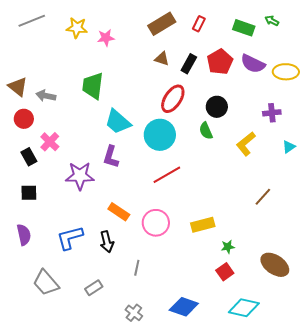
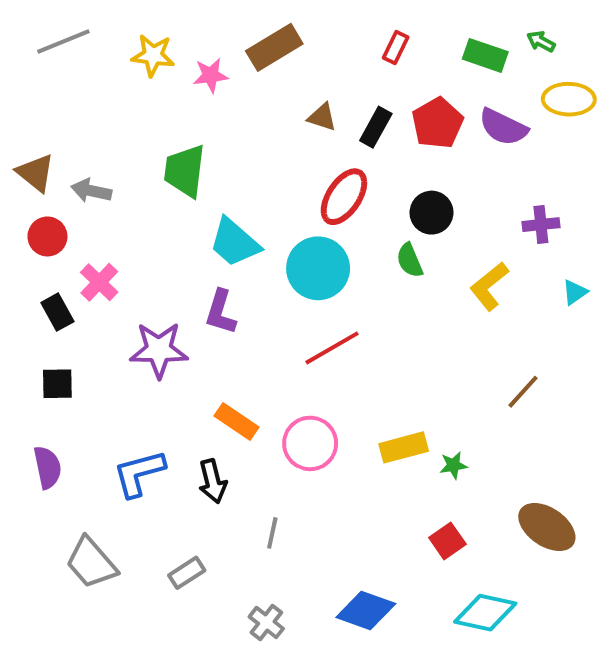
brown rectangle: (162, 24) -> (274, 47), moved
yellow ellipse: (286, 72) -> (569, 99), moved
green star: (228, 247) -> (453, 465), moved

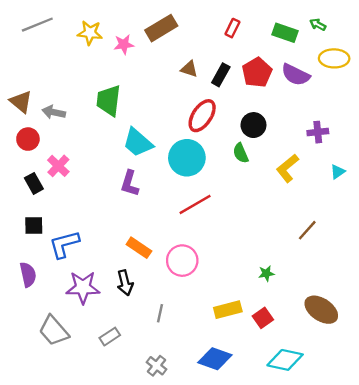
purple star: (159, 350) -> (83, 287), moved
yellow rectangle: (404, 447) -> (228, 310), moved
blue L-shape: (139, 473) -> (64, 244), moved

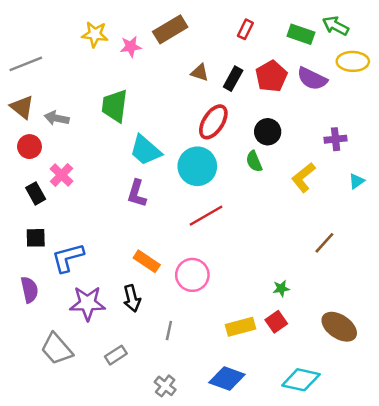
gray line: (37, 25) -> (26, 64), moved
green arrow: (318, 25) -> (336, 26), size x1.5
red square: (263, 318) -> (276, 322), moved

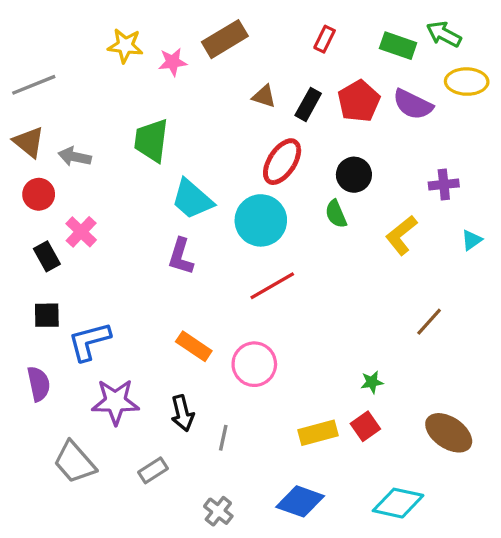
black arrow: (132, 298) -> (182, 413), moved

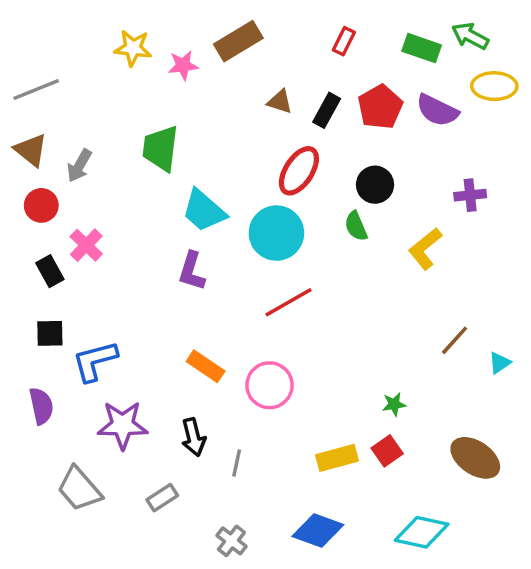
gray arrow: (75, 157) -> (79, 166), turned -72
cyan triangle: (472, 240) -> (499, 363), moved

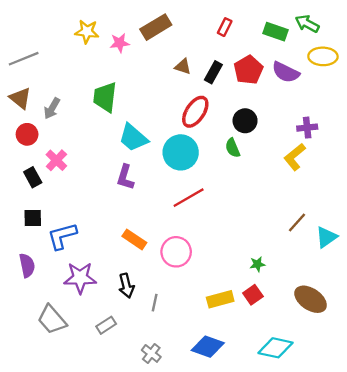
yellow L-shape: (425, 249) -> (295, 157), moved
cyan triangle: (499, 363) -> (326, 237), size x1.5

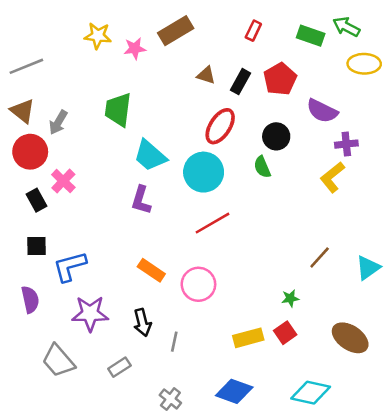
purple semicircle: (286, 72) -> (322, 111), moved
red circle: (27, 134) -> (30, 152), size x1.4
brown line: (297, 222) -> (320, 257), moved

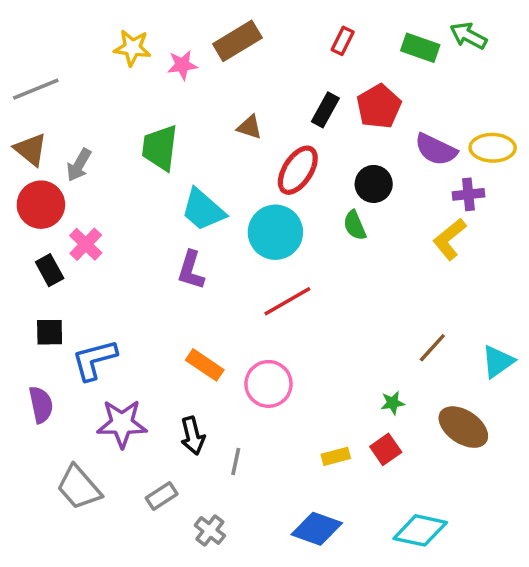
yellow ellipse: (364, 64) -> (493, 148), moved
brown triangle: (206, 75) -> (250, 127), moved
yellow rectangle: (248, 338) -> (336, 456), size x0.7
brown ellipse: (350, 338) -> (463, 427), moved
gray cross: (170, 399) -> (210, 530), moved

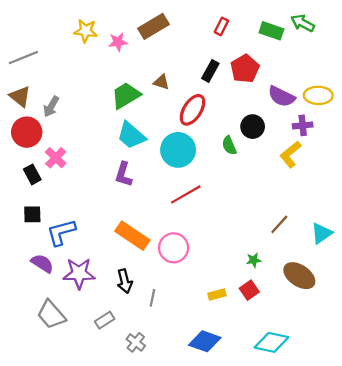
green trapezoid: (160, 148) -> (126, 95), moved, turned 52
black circle: (374, 184) -> (253, 127), moved
orange rectangle: (205, 365) -> (132, 236), size x1.4
purple semicircle: (41, 405) -> (42, 263), moved, turned -45

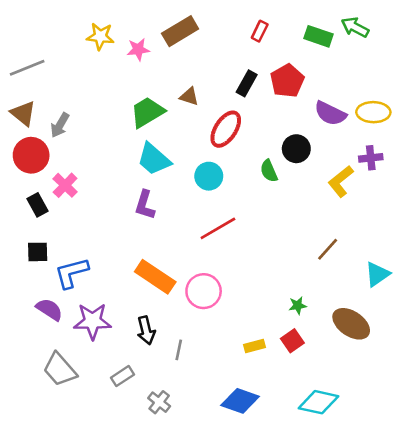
purple cross: (303, 125) -> (371, 158), moved
cyan circle: (178, 150) -> (209, 176), size x0.7
brown line: (279, 224) -> (328, 249), moved

